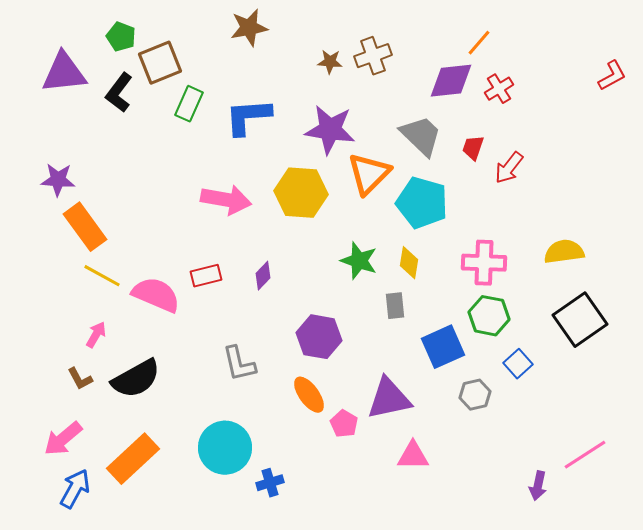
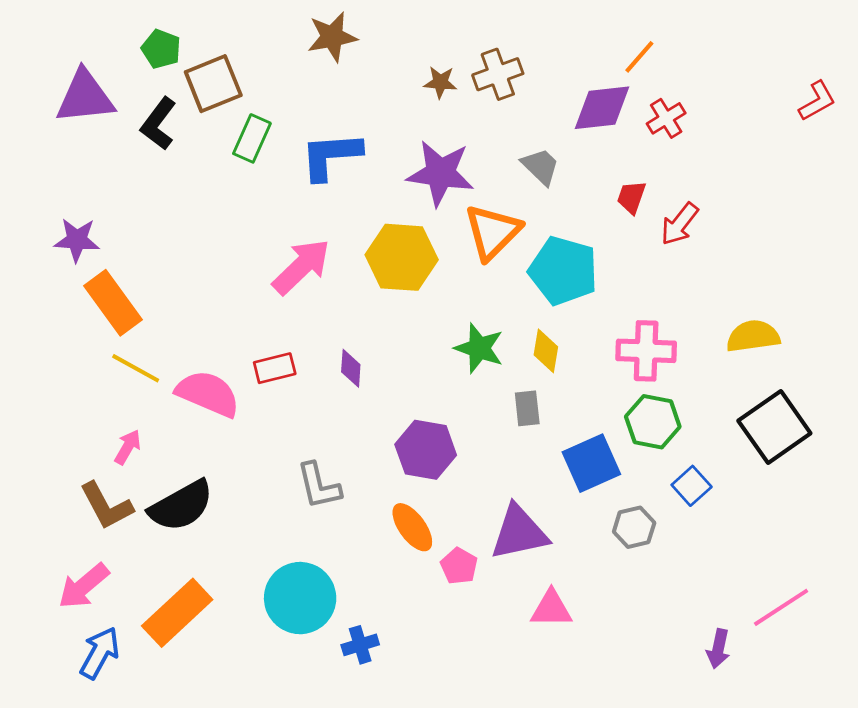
gray trapezoid: (421, 136) -> (541, 166), moved, size x0.7
pink arrow: (226, 200) -> (301, 267), turned -54
purple diamond: (263, 276) -> (351, 368), turned -40
brown L-shape: (80, 379) -> (106, 506), size x1.6

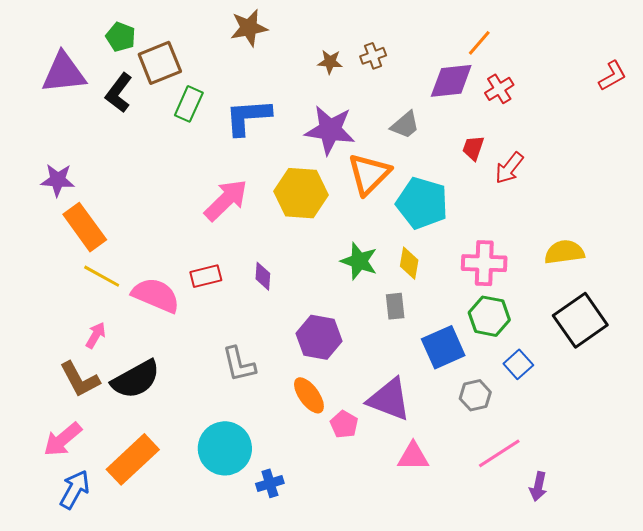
brown cross: (498, 74) -> (373, 56), size x0.7
gray trapezoid: (541, 166) -> (405, 125), turned 96
purple triangle: (519, 533) -> (389, 399), turned 33
pink line: (781, 607) -> (499, 453), moved

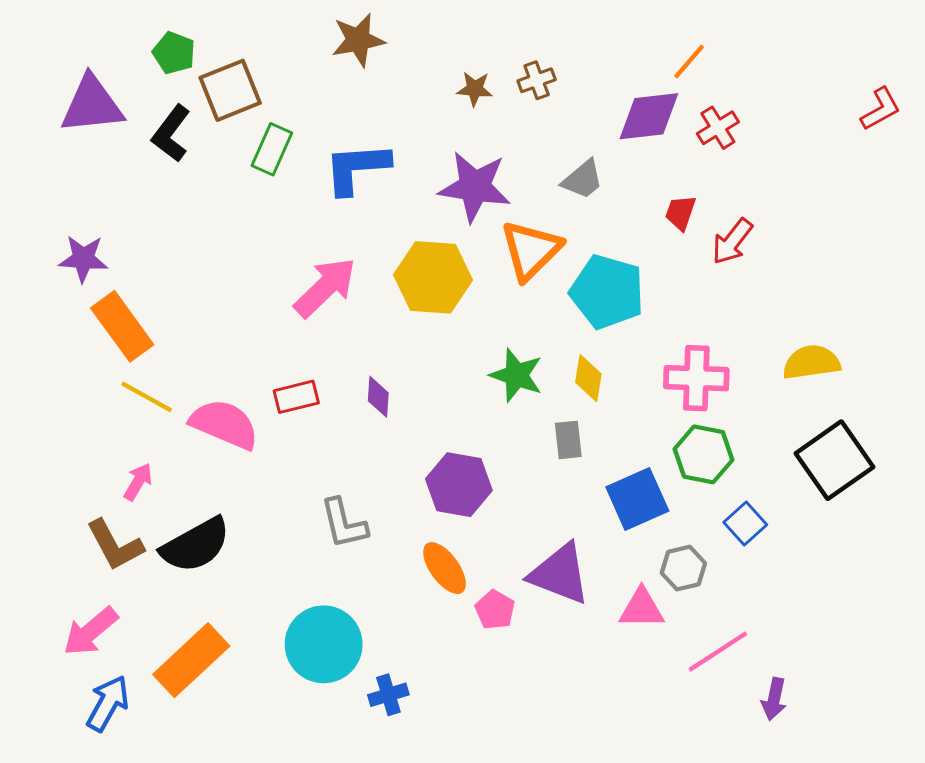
pink triangle: (413, 456) -> (642, 608), moved

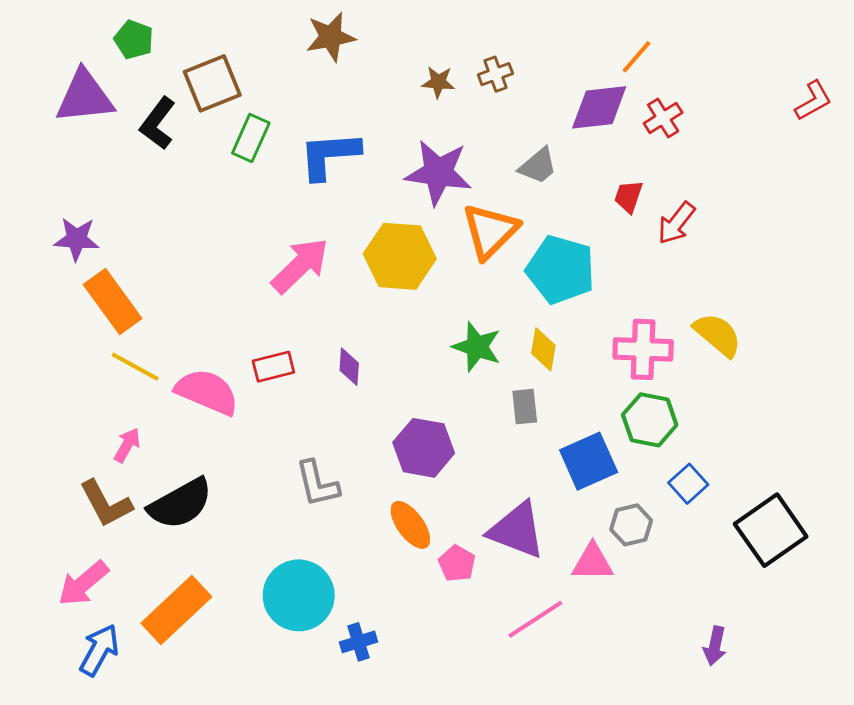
green pentagon: (174, 53) -> (134, 40), moved
yellow semicircle: (811, 362) -> (718, 335), moved, turned 48
black square: (834, 460) -> (771, 530), moved
pink line: (718, 652) -> (535, 619), moved

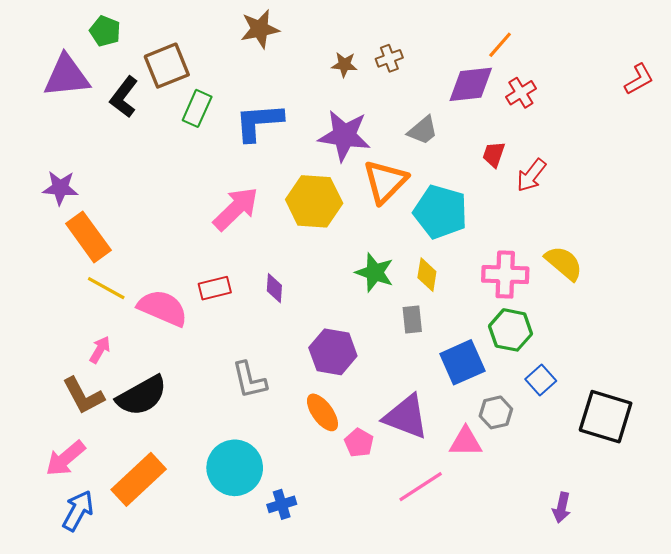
black square: (771, 530) -> (606, 417), turned -38

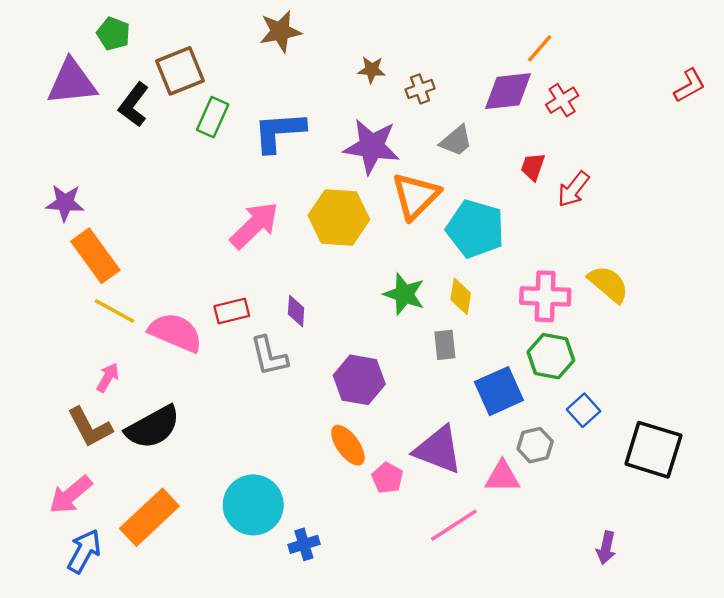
brown cross: (389, 58) -> (420, 89), moved
gray L-shape: (249, 380) -> (269, 356), moved

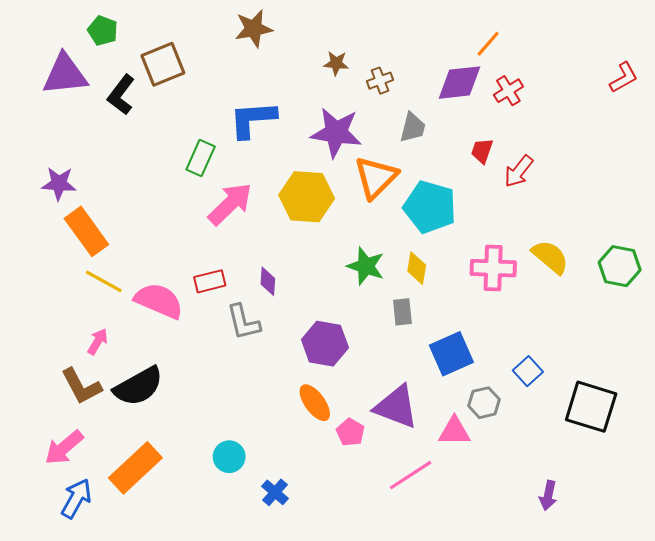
green rectangle: (213, 117) -> (201, 158), moved
gray trapezoid: (456, 141) -> (413, 127), turned -36
green hexagon: (551, 356) -> (620, 266), moved
cyan circle: (253, 505) -> (229, 457), size x0.6
blue cross: (304, 544) -> (275, 492), turned -32

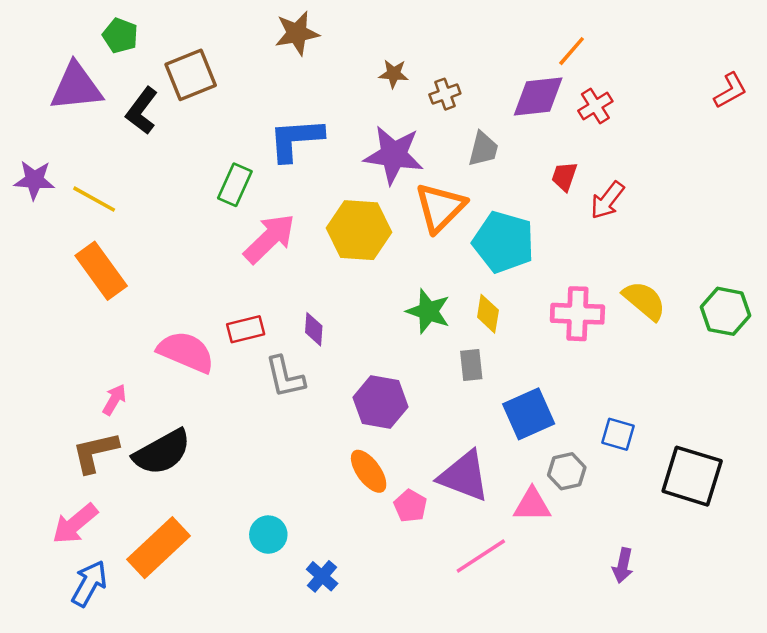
purple star: (59, 183) -> (34, 180), moved
yellow line: (104, 281) -> (94, 199), moved
blue square: (528, 371) -> (618, 434), turned -32
brown L-shape: (81, 386) -> (95, 452), turned 105
purple arrow: (548, 495) -> (623, 566), moved

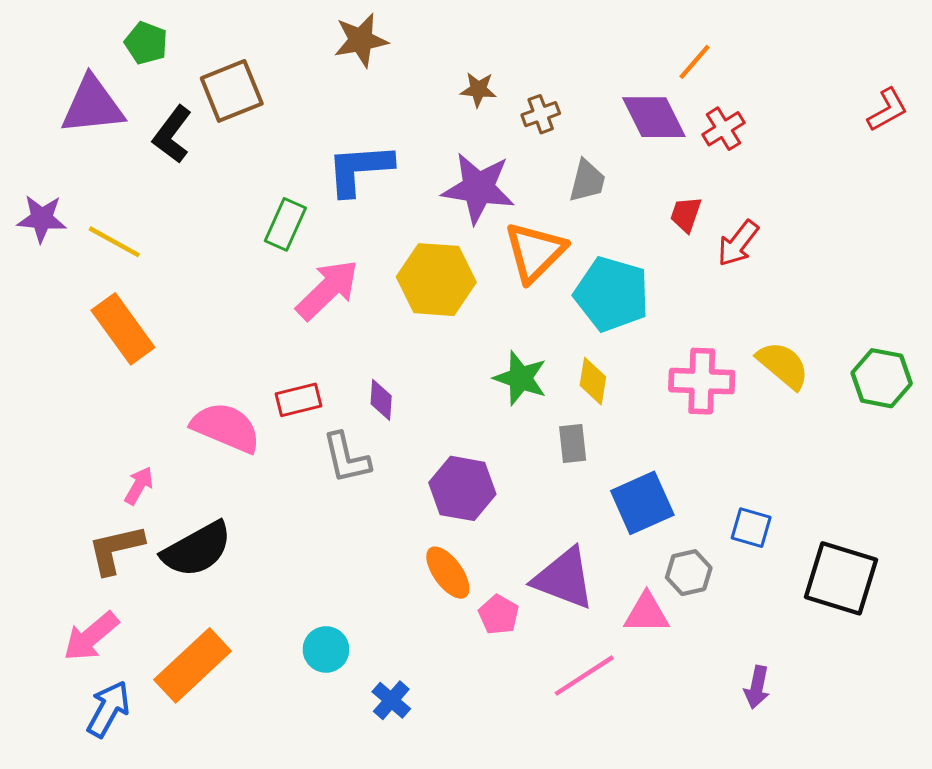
purple diamond: (538, 96) -> (654, 117), turned 70

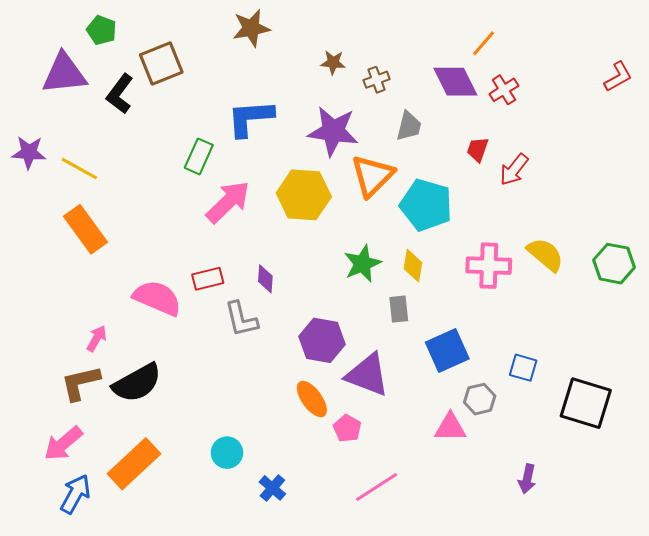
green star: (520, 378) -> (362, 264), turned 30
purple triangle: (564, 578) -> (367, 375), moved
pink line: (584, 676) -> (377, 487), moved

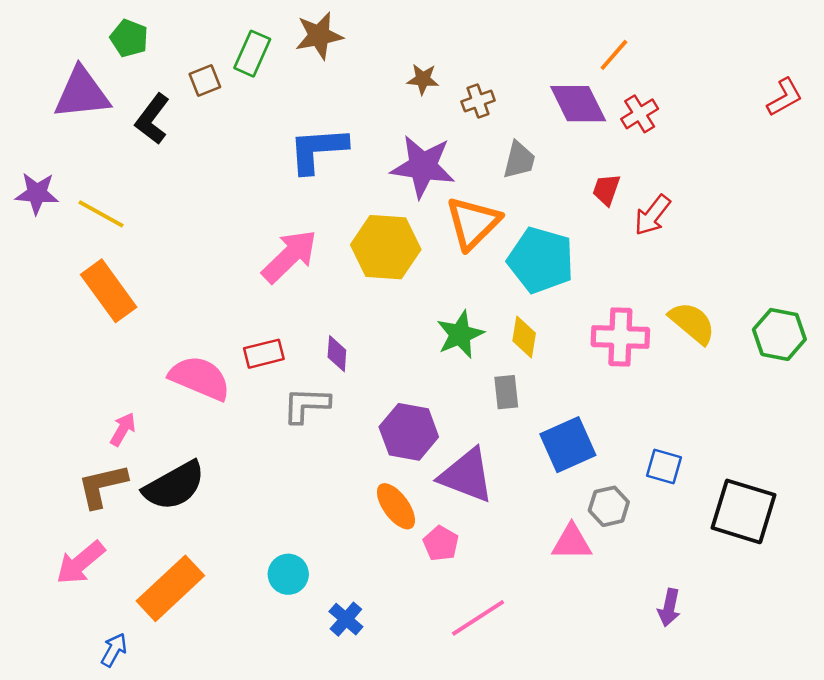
brown square: (161, 63) -> (205, 81), size x0.6
green rectangle: (199, 156) -> (252, 54), moved
gray L-shape: (241, 319) -> (306, 405), turned 105
blue arrow: (75, 494) -> (114, 650), moved, size x0.7

